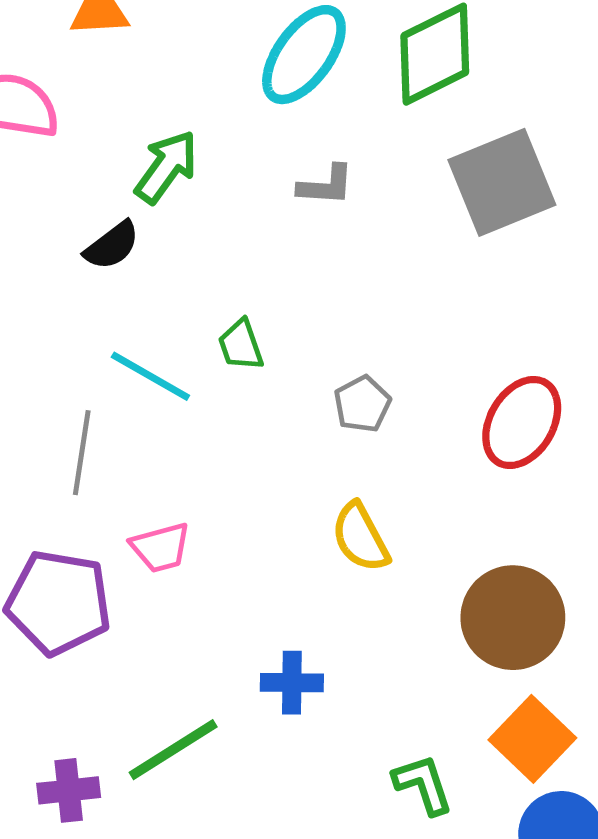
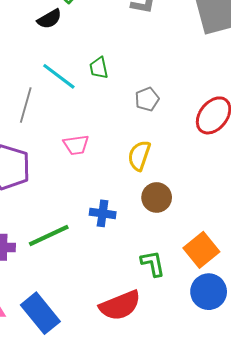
yellow semicircle: (360, 537) -> (139, 155), turned 40
pink trapezoid: (161, 547) -> (76, 145), moved
brown circle: (513, 618) -> (157, 197), moved, size x0.7

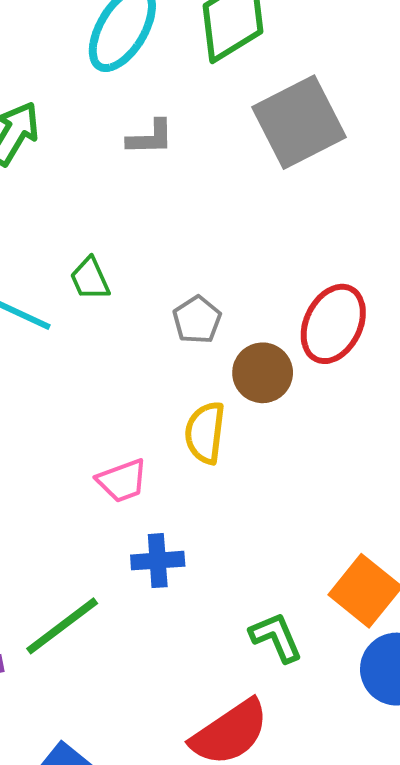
pink trapezoid: (76, 145) -> (122, 481), moved
brown circle: (157, 197) -> (263, 373), moved

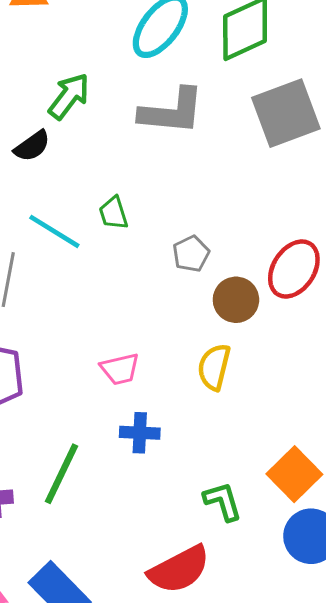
gray L-shape: (150, 137) -> (172, 111), size x1.8
yellow semicircle: (205, 433) -> (214, 367), moved
green line: (62, 626) -> (61, 474), turned -34

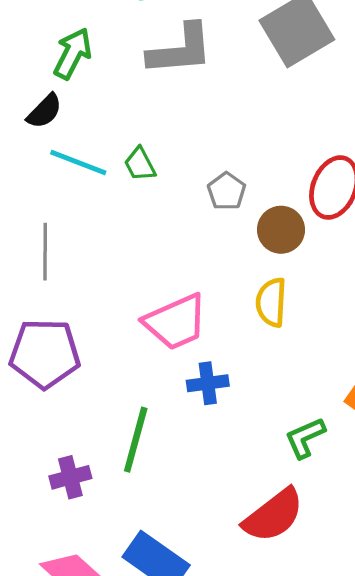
cyan line: (54, 231) -> (78, 162), moved
pink trapezoid: (120, 369) -> (176, 322), size x1.6
green L-shape: (223, 501) -> (305, 438), turned -87

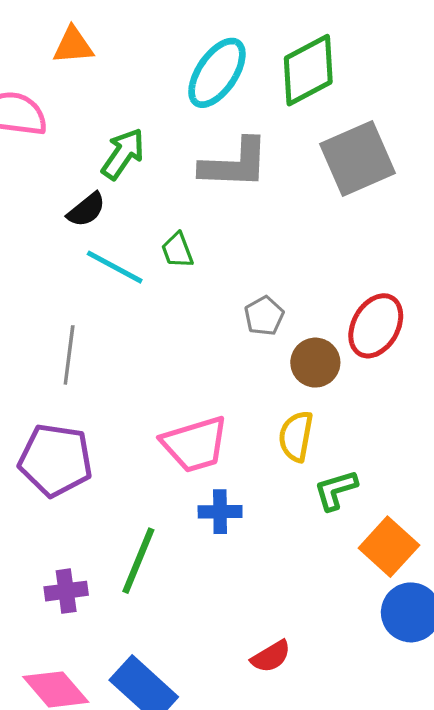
green trapezoid: (140, 164) -> (177, 250), moved
green L-shape: (305, 438) -> (336, 490), moved
red semicircle: (273, 515) -> (271, 656), size x0.6

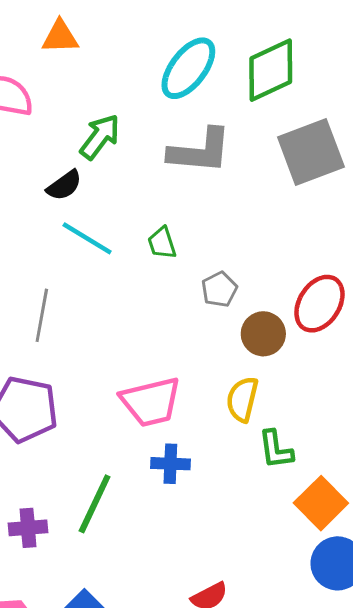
green trapezoid: (177, 250) -> (162, 243), moved
green L-shape: (336, 490) -> (276, 450), turned -84

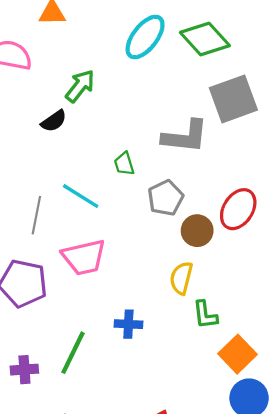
green diamond: (271, 70) -> (205, 39), turned 72
gray L-shape: (200, 151) -> (185, 136), moved
cyan line: (87, 238) -> (81, 196), moved
gray pentagon: (219, 289) -> (166, 198), size x1.4
pink trapezoid: (151, 402) -> (84, 257), moved

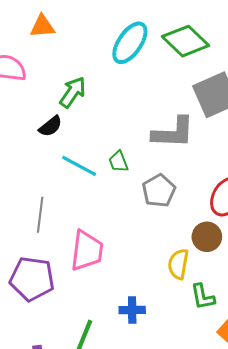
cyan line: (81, 196) -> (79, 166), moved
brown circle: (197, 231) -> (207, 237), moved
pink trapezoid: (84, 257) -> (87, 251), turned -66

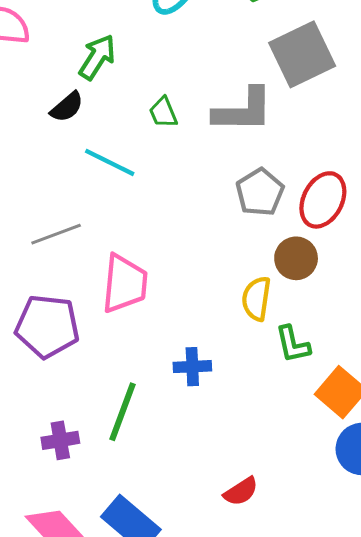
green trapezoid: (118, 162) -> (163, 113), moved
gray pentagon: (159, 191) -> (260, 192), moved
gray line: (40, 215) -> (56, 234), turned 64

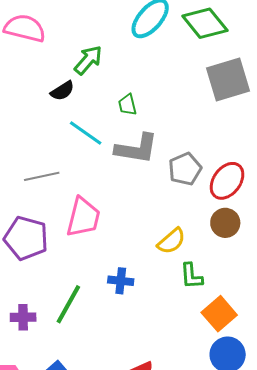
gray L-shape: (243, 110) -> (137, 149), moved
brown circle: (296, 258) -> (225, 223), moved
yellow semicircle: (256, 299) -> (171, 241), turned -148

